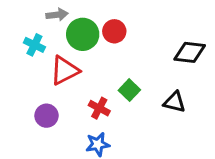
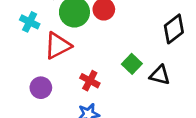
black diamond: (190, 52) -> (174, 29), turned -44
green square: (129, 90) -> (132, 64), moved

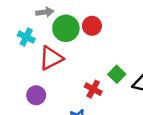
red cross: (90, 81) -> (93, 89), moved

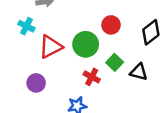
red circle: (92, 26) -> (111, 25), moved
green circle: (66, 28) -> (86, 44), moved

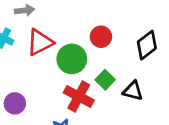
red triangle: (51, 47) -> (40, 42), moved
red cross: (92, 77) -> (79, 96), size x1.5

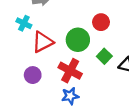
red triangle: (40, 42) -> (43, 42), moved
red cross: (79, 96) -> (70, 71), moved

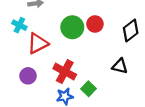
green circle: (78, 40) -> (72, 27), moved
green square: (104, 56) -> (88, 89), moved

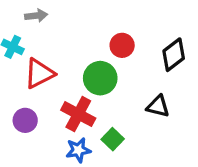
green circle: (72, 27) -> (100, 78), moved

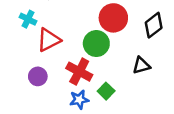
red circle: (122, 45) -> (113, 18), size x1.5
black triangle: (158, 106) -> (141, 65), turned -30

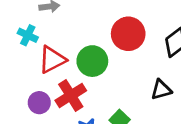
green circle: (96, 44) -> (92, 61), moved
red cross: (79, 72) -> (71, 95), moved, turned 30

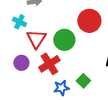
red triangle: (52, 60) -> (36, 39), turned -30
purple circle: (39, 103) -> (21, 63), moved

